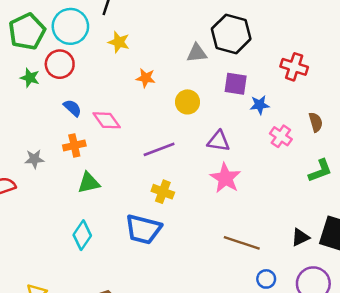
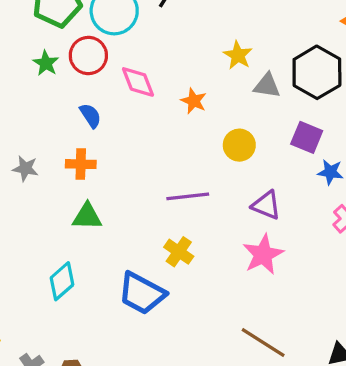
yellow star: (119, 42) -> (238, 55), moved
pink diamond: (107, 120) -> (138, 82), moved

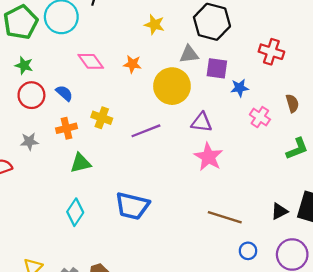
red circle: (88, 56) -> (31, 95), moved
gray triangle: (267, 86) -> (189, 54), moved
yellow circle: (239, 145) -> (172, 86), size x1.6
yellow cross: (179, 252) -> (102, 118), moved

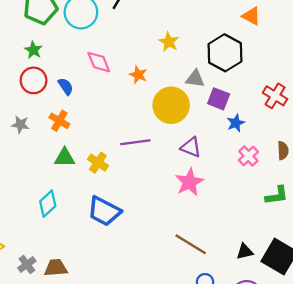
blue star: (240, 88) -> (236, 123), turned -30
yellow cross: (102, 118) -> (98, 163), moved
orange cross: (67, 128) -> (59, 121), turned 30

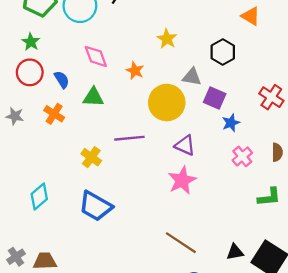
black hexagon: (225, 53) -> (223, 52), size x0.7
green triangle: (65, 158) -> (93, 97), moved

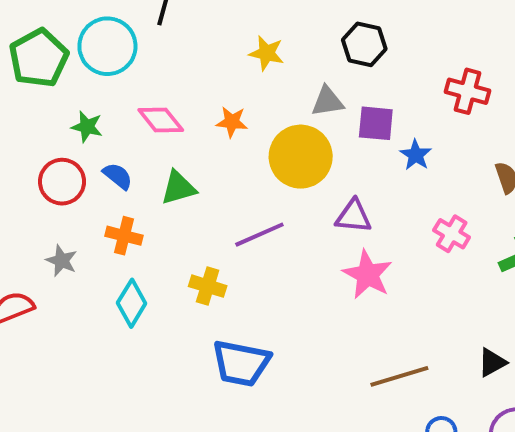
green star: (31, 42) -> (87, 127), moved
gray star: (15, 116) -> (61, 261), turned 30
pink cross: (242, 156) -> (452, 234), moved
cyan diamond: (39, 197) -> (132, 303), moved
brown line: (181, 243) -> (399, 376), turned -32

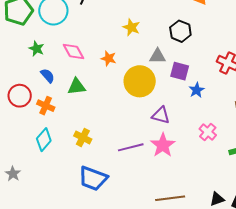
red circle: (62, 182) -> (20, 96), moved
purple line: (259, 235) -> (131, 147), moved
gray star: (61, 261) -> (13, 174), moved

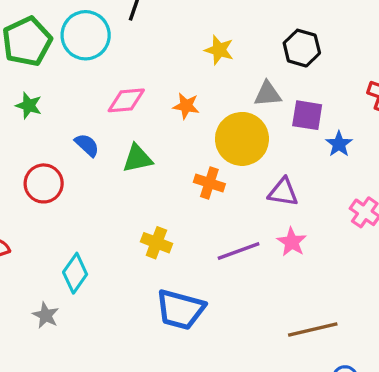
green star: (36, 49) -> (29, 106), moved
pink diamond: (73, 52) -> (126, 100), turned -60
orange cross: (46, 106) -> (209, 183), moved
cyan diamond: (44, 140) -> (75, 273), moved
pink star: (163, 145) -> (292, 242), size x0.7

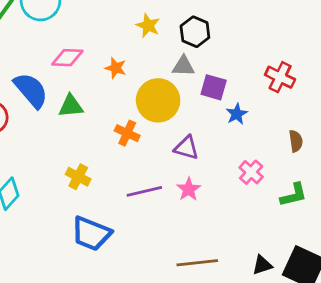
black hexagon: (302, 48) -> (195, 32), moved
blue semicircle: (87, 145) -> (31, 90), size x1.8

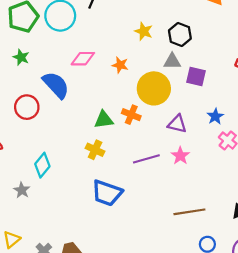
green triangle: (71, 106) -> (104, 120), moved
blue star: (237, 114) -> (215, 116), moved

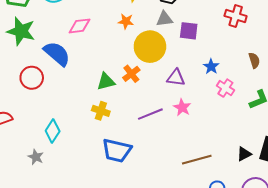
green star: (21, 57) -> (21, 31), size x1.8
orange star: (120, 65) -> (126, 21), moved
orange cross: (131, 115) -> (131, 74), turned 36

